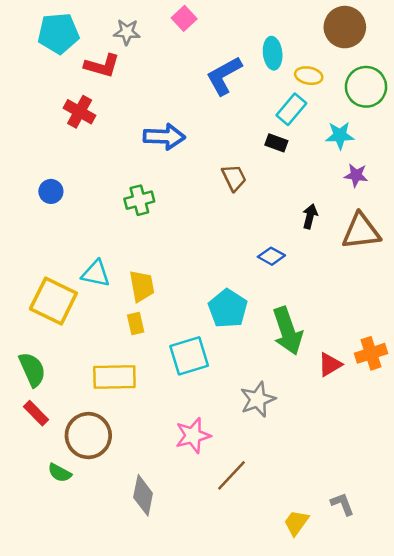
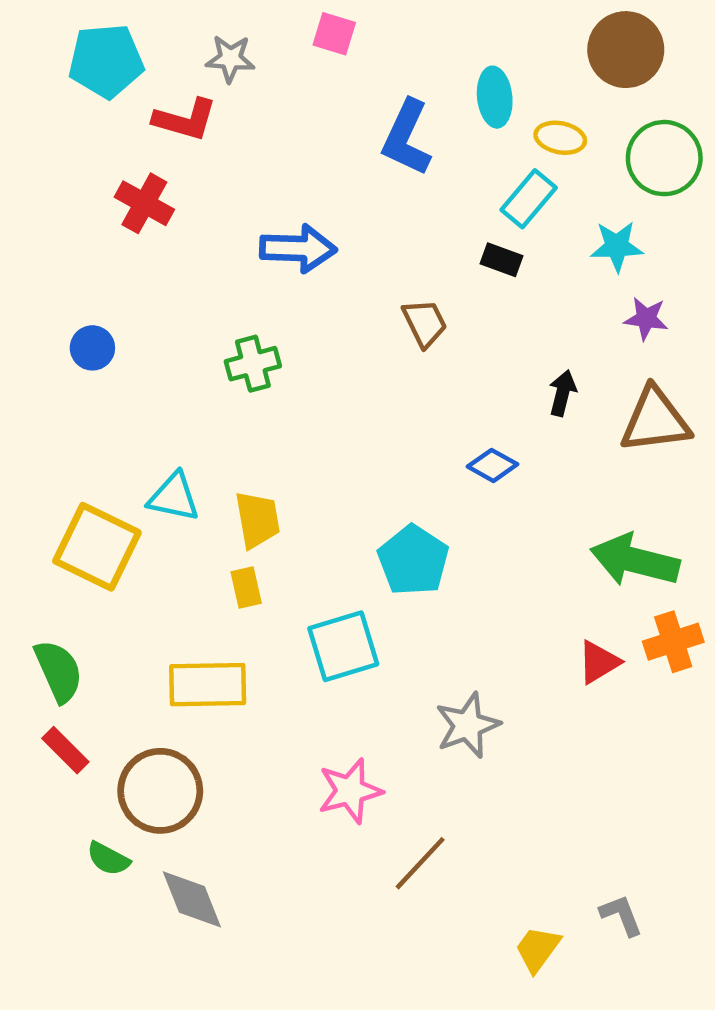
pink square: (184, 18) -> (334, 34), turned -30
blue L-shape: (224, 76) -> (407, 138), turned -36
green arrow: (288, 331) -> (635, 560), moved, turned 123
gray diamond: (143, 495) -> (192, 899), moved, turned -33

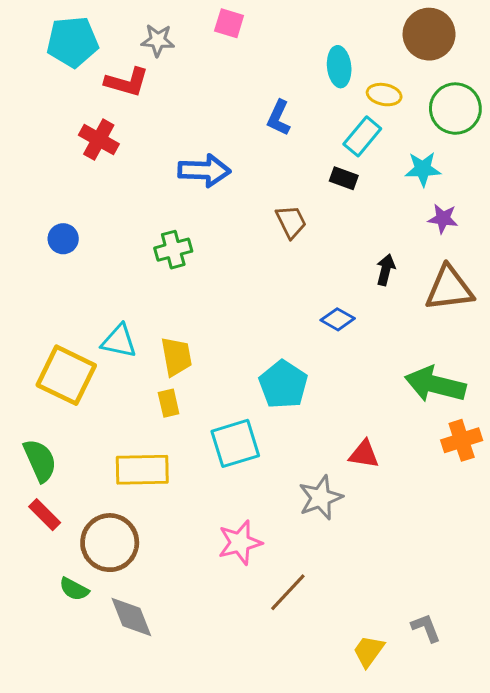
blue L-shape: (407, 138) -> (279, 118), moved, size x0.7
red triangle: (599, 662) -> (364, 454), moved, turned 40

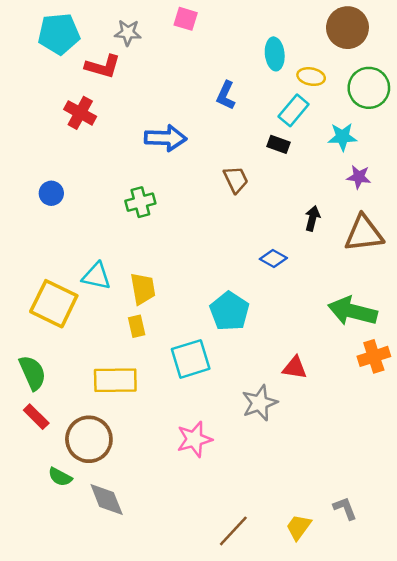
brown line: (288, 592) -> (233, 531), moved

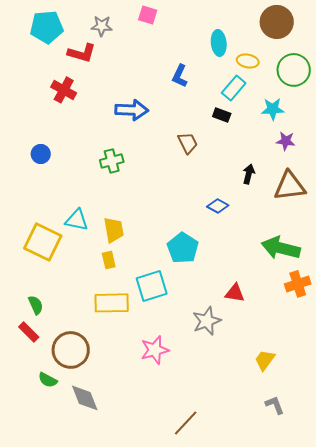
green semicircle: (32, 373) -> (36, 305), moved, size x0.7
yellow rectangle: (115, 380) -> (112, 303), moved
yellow trapezoid: (299, 527) -> (265, 360), moved

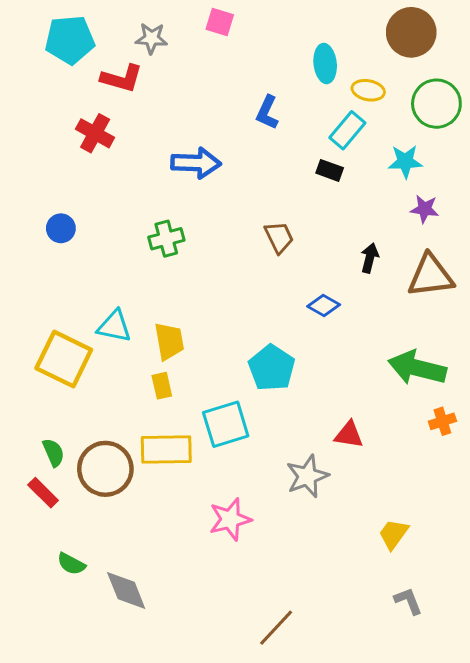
brown trapezoid: (188, 143) -> (279, 237), moved
orange cross: (298, 284) -> (442, 421), size x0.7
brown circle: (71, 350) -> (105, 469), moved

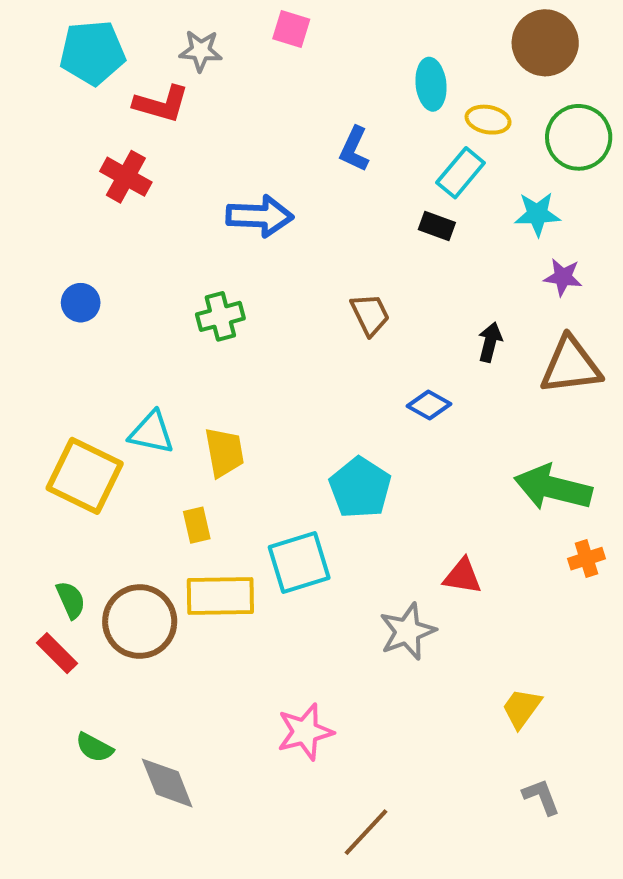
yellow rectangle: (162, 386) -> (197, 525), moved
pink star: (230, 519) -> (305, 732), moved

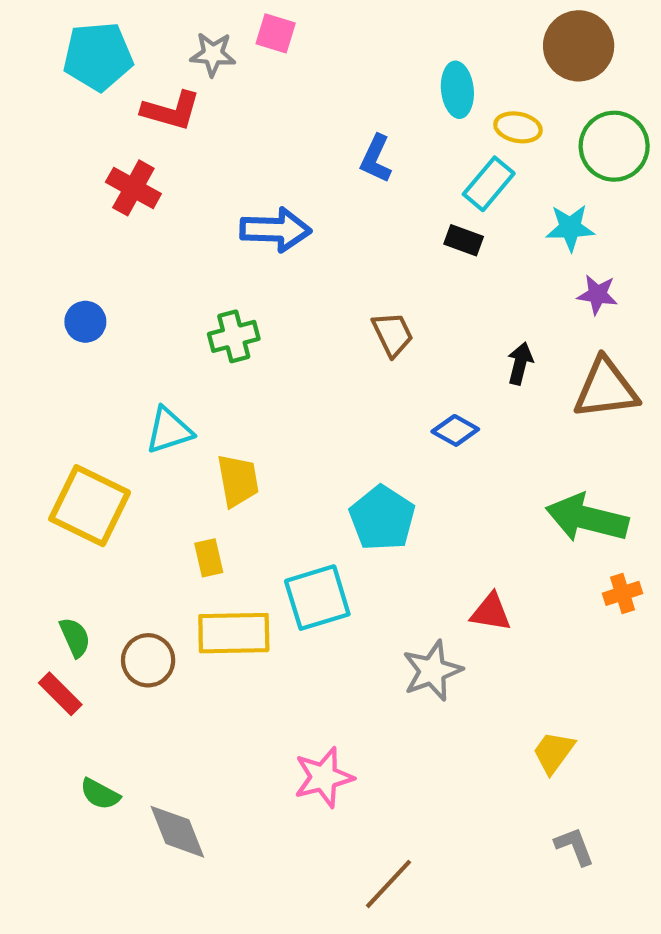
pink square: (291, 29) -> (276, 33), moved
cyan triangle: (151, 433) -> (169, 430), moved, turned -30
brown circle: (140, 622) -> (148, 660), size x0.7

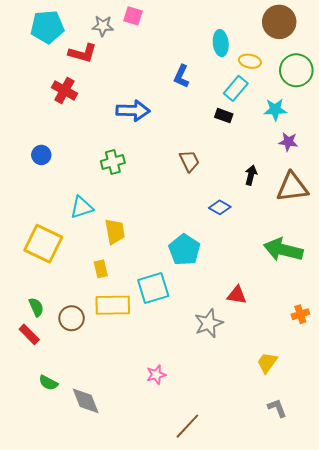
orange cross: (622, 593) -> (300, 314), moved
pink star: (324, 777) -> (156, 375), size x0.7

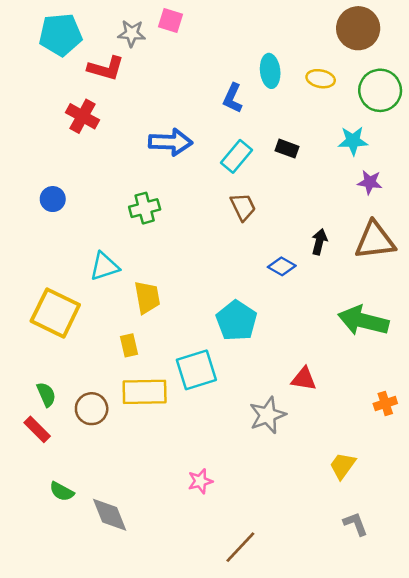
cyan ellipse: (221, 43) -> (270, 71), moved
cyan rectangle: (236, 88) -> (236, 156), moved
black arrow: (251, 175) -> (319, 242), moved

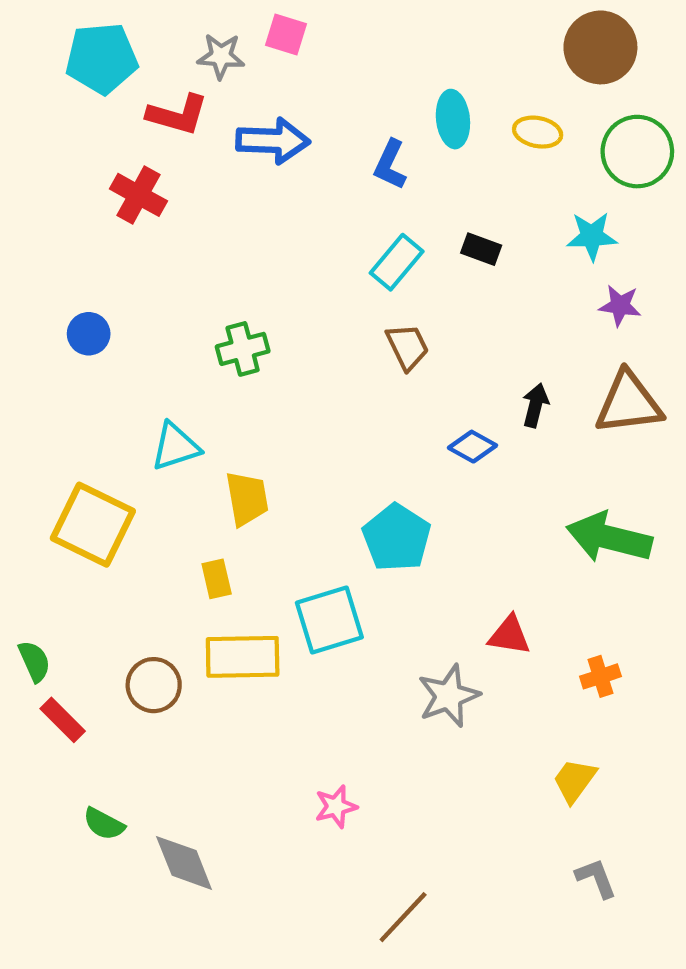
blue arrow: (170, 142) -> (273, 141), moved
green semicircle: (46, 394) -> (34, 661), moved
orange cross: (385, 404) -> (600, 676), moved

